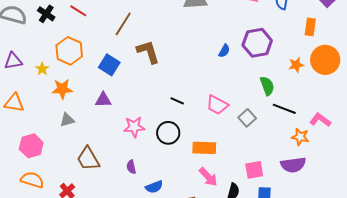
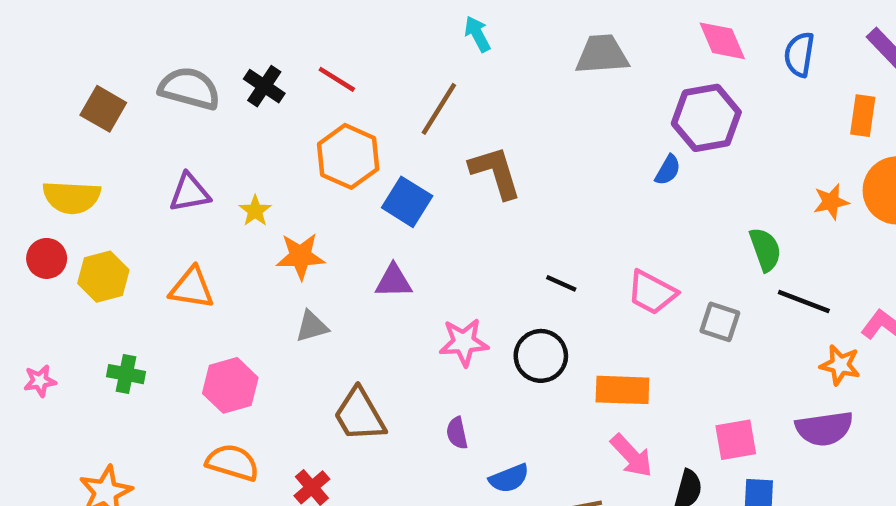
purple hexagon: (257, 43) -> (706, 118), moved
orange hexagon: (69, 51) -> (348, 156), moved
gray square: (247, 118) -> (720, 322), turned -30

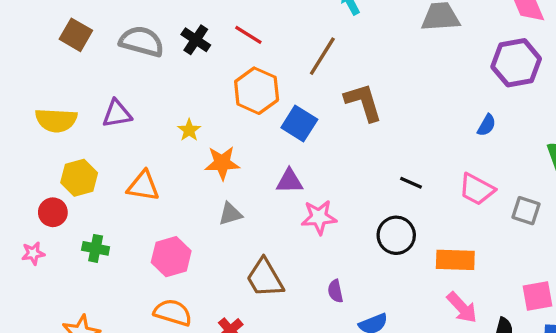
brown square: (103, 109) -> (76, 35), moved
blue semicircle: (668, 170) -> (487, 125), moved
purple triangle: (189, 193) -> (117, 114), moved
red circle: (47, 258) -> (53, 212), moved
pink star: (464, 342) -> (319, 217), moved

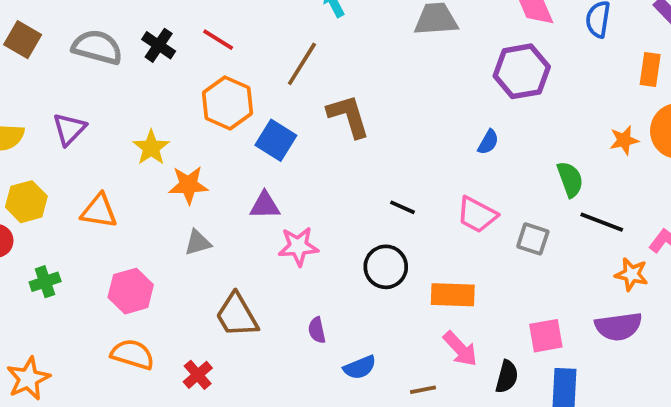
purple triangle: (117, 114) -> (69, 129), turned -36
yellow star: (189, 130) -> (151, 148), size x1.4
green cross: (96, 248) -> (45, 282), turned -30

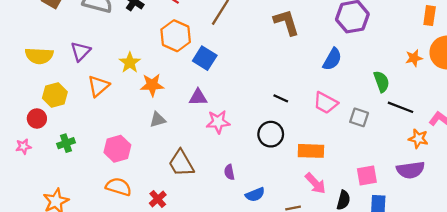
brown L-shape: (349, 116) -> (286, 22), moved
blue semicircle: (488, 142) -> (332, 59), size x1.5
orange triangle: (99, 211) -> (98, 86), moved, turned -50

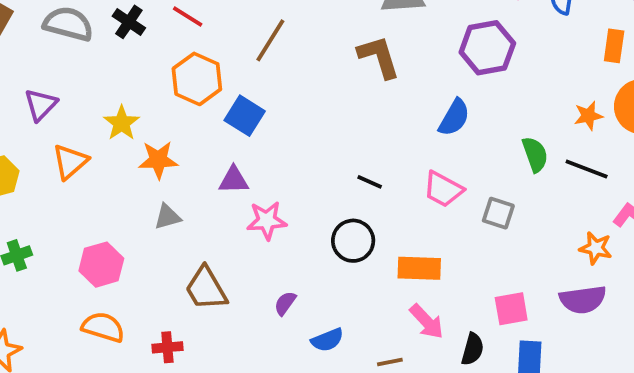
black line: (400, 107) -> (587, 169), moved
purple semicircle: (229, 172) -> (285, 303), turned 48
red cross: (158, 199) -> (167, 347), turned 36

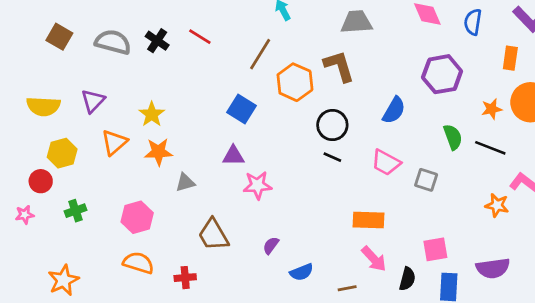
purple hexagon: (487, 48) -> (442, 74), moved
orange hexagon: (197, 79) -> (295, 82), moved
orange star: (158, 160) -> (158, 152), moved
black circle: (353, 241) -> (332, 125), moved
purple semicircle: (583, 300) -> (493, 268), moved

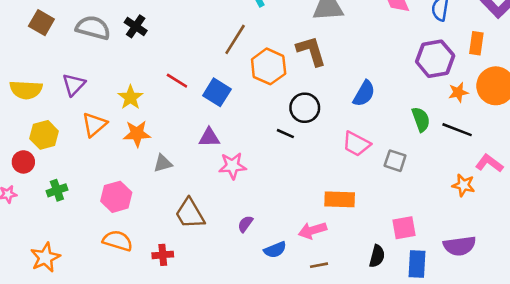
red line: (200, 37) -> (177, 81), moved
purple hexagon: (442, 74) -> (435, 59), moved
black line: (332, 157) -> (285, 134), moved
pink arrow: (374, 259) -> (312, 230), moved, turned 116

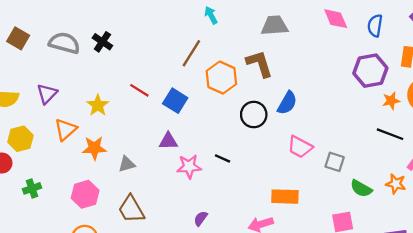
blue semicircle: (364, 94) -> (287, 103), moved
green semicircle: (421, 119) -> (361, 188), moved, turned 140
orange star: (137, 134) -> (94, 148), moved
black line: (285, 134) -> (223, 158), moved
brown trapezoid: (190, 214) -> (131, 209), moved

